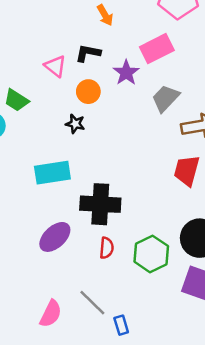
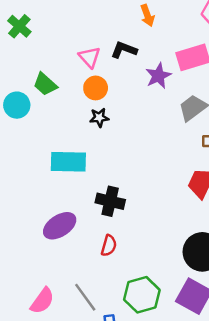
orange circle: (88, 92) -> (96, 88), moved
black star: (75, 124) -> (99, 118), turned -30
black cross: (100, 204) -> (110, 201), size x0.7
green hexagon: (151, 254) -> (142, 295), moved

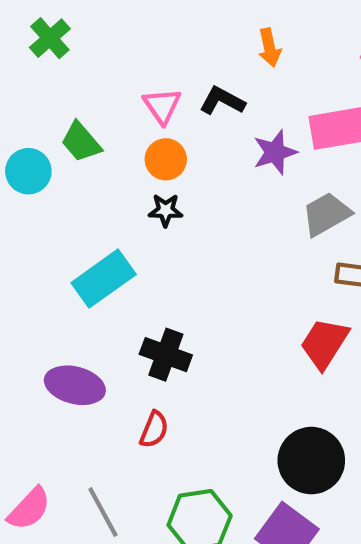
cyan rectangle: (68, 162) -> (104, 279), turned -44
purple ellipse: (60, 226) -> (75, 385), turned 40

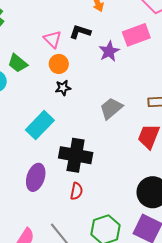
gray trapezoid: (326, 214) -> (111, 108), moved
black cross: (166, 355) -> (76, 155), size x1.4
purple ellipse: (75, 385) -> (36, 177), turned -76

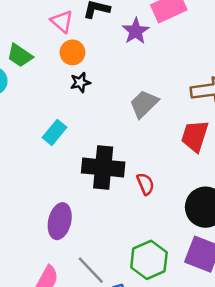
cyan rectangle: (40, 125) -> (55, 132), size x0.7
purple ellipse: (36, 177) -> (60, 221), moved
red semicircle: (76, 191) -> (145, 184), moved, turned -30

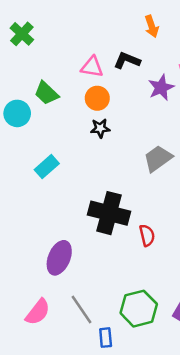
pink triangle: (62, 21) -> (92, 67), turned -40
cyan rectangle: (55, 132) -> (47, 167), moved

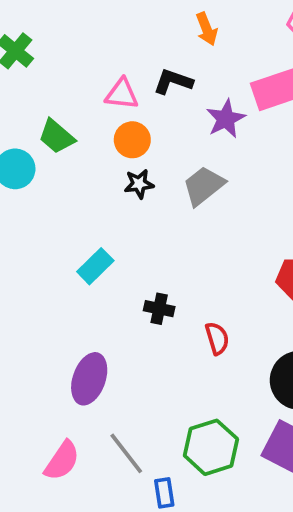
gray trapezoid: (158, 158) -> (204, 186), moved
cyan rectangle: (47, 167) -> (95, 266), moved
black cross: (109, 213) -> (159, 309), size x0.5

